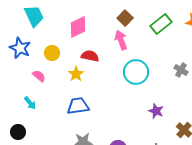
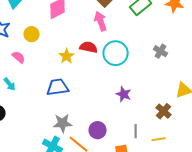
red semicircle: (90, 56) -> (89, 47), moved
yellow star: (76, 74) -> (67, 56), moved
purple star: (156, 111) -> (124, 94), moved

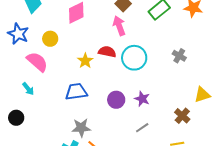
pink semicircle: (19, 57) -> (37, 62), size x1.6
purple circle: (98, 130) -> (116, 100), moved
gray line: (136, 131) -> (142, 128), moved, turned 56

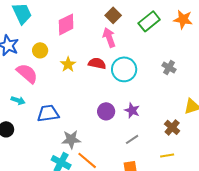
yellow star: (85, 61) -> (68, 64), moved
cyan arrow: (28, 89) -> (18, 100), turned -32
blue trapezoid: (76, 92) -> (48, 113), moved

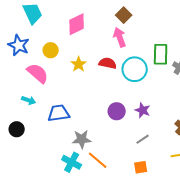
green rectangle: (149, 21) -> (161, 54), moved, turned -50

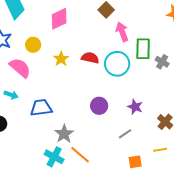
pink arrow: (120, 37) -> (122, 32), moved
purple star: (143, 110) -> (135, 107), moved
gray star: (82, 139) -> (64, 134), turned -30
orange square: (141, 167) -> (135, 162), moved

